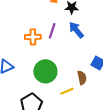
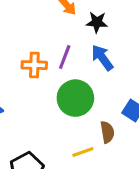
green circle: (45, 71) -> (75, 98), moved

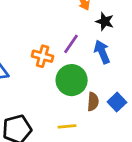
orange cross: (34, 65) -> (43, 56), moved
brown semicircle: (107, 132) -> (93, 102), moved

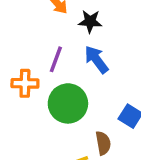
brown semicircle: (93, 102) -> (103, 143), moved

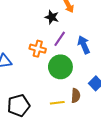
black star: (90, 21) -> (52, 17), moved

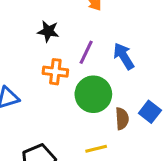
black star: (52, 17) -> (48, 31), moved
brown semicircle: (76, 96) -> (122, 119), moved

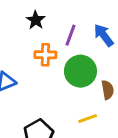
black star: (48, 31) -> (36, 20), turned 30

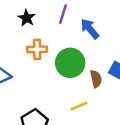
purple line: (71, 35) -> (63, 14), moved

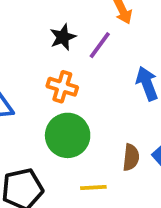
purple line: (63, 14) -> (100, 45), moved
green circle: (70, 63) -> (68, 135), moved

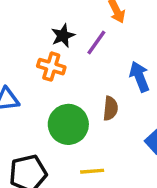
orange cross: (62, 87) -> (51, 67), moved
brown semicircle: (131, 157) -> (110, 108), moved

